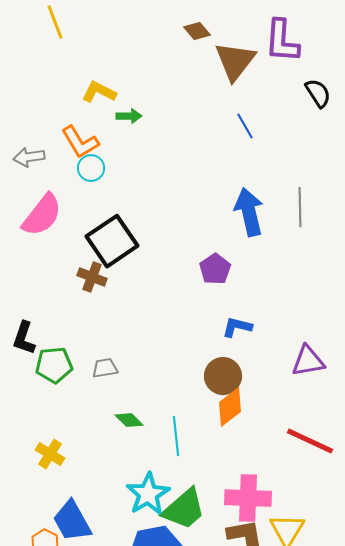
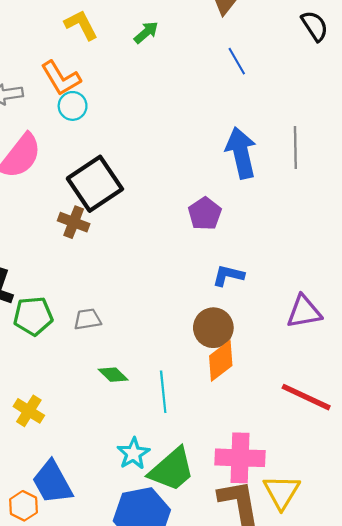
yellow L-shape: (99, 92) -> (81, 25), turned 36
green arrow: (129, 116) -> (146, 32), moved, turned -40
cyan star: (148, 494) -> (133, 454), size x0.7

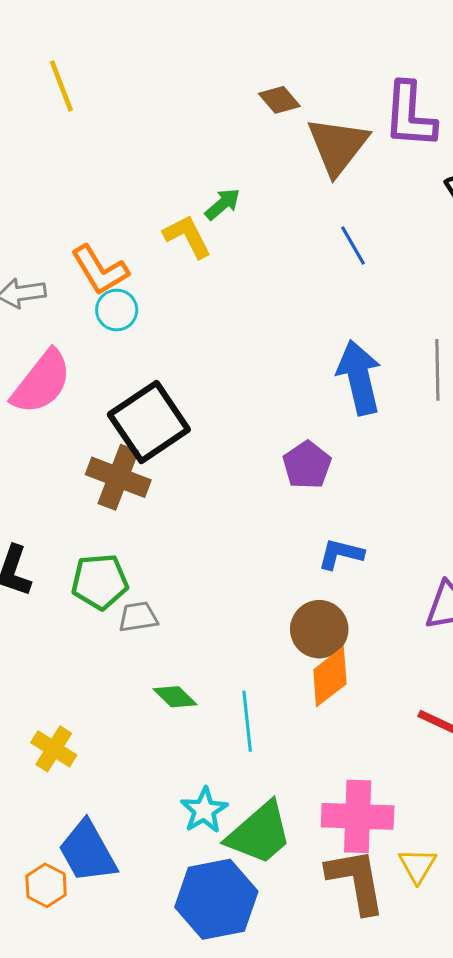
yellow L-shape: (81, 25) -> (187, 236), moved
brown cross: (74, 222) -> (118, 477), size x1.4
green pentagon: (33, 316) -> (100, 582), moved
yellow triangle: (282, 492) -> (417, 865), size x0.7

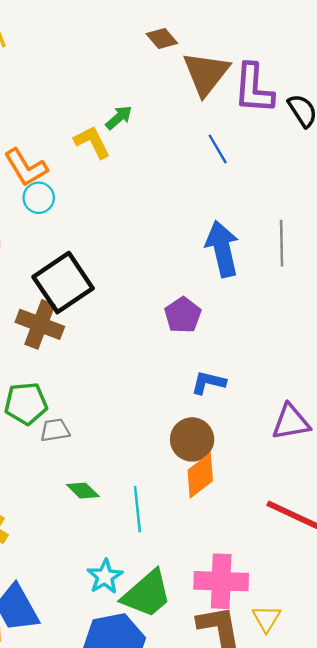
purple L-shape: (410, 115) -> (254, 89), moved

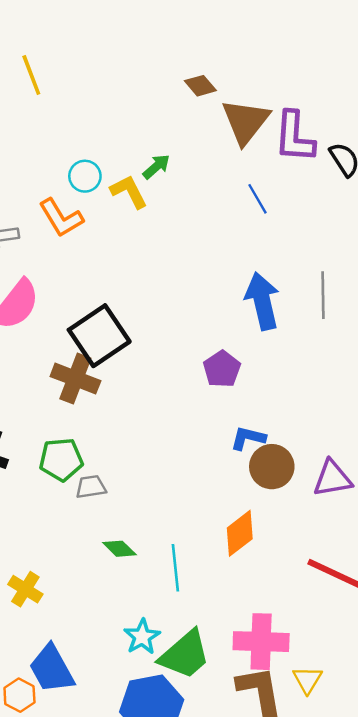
cyan circle: (39, 198) -> (85, 176), moved
brown circle: (192, 439) -> (272, 467), moved

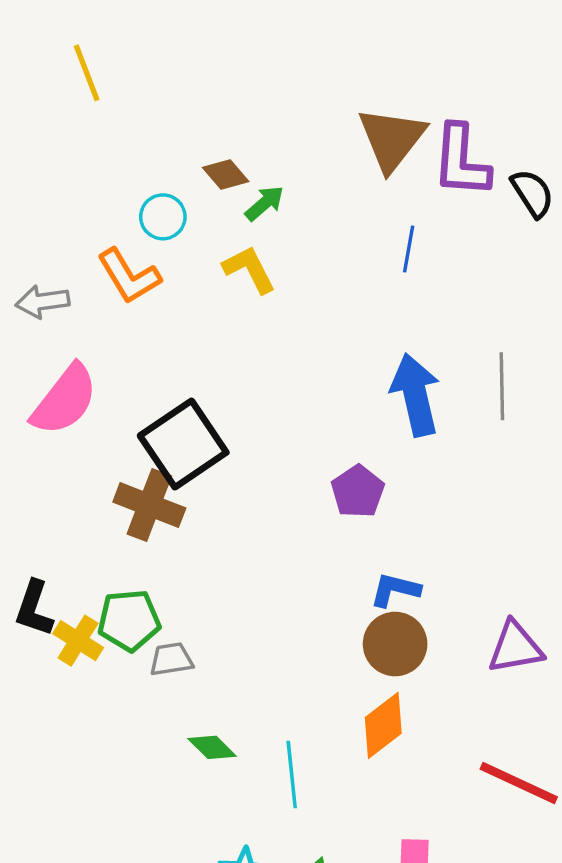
brown diamond: (200, 86) -> (226, 174), moved
yellow L-shape: (129, 192) -> (249, 269), moved
blue line: (258, 199) -> (409, 249), turned 40
brown circle: (272, 467) -> (395, 644), moved
yellow cross: (25, 589) -> (78, 641), moved

